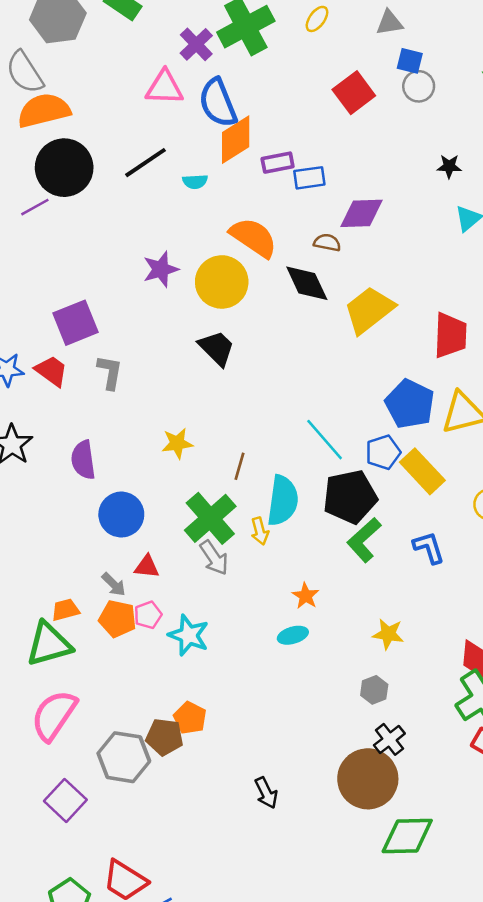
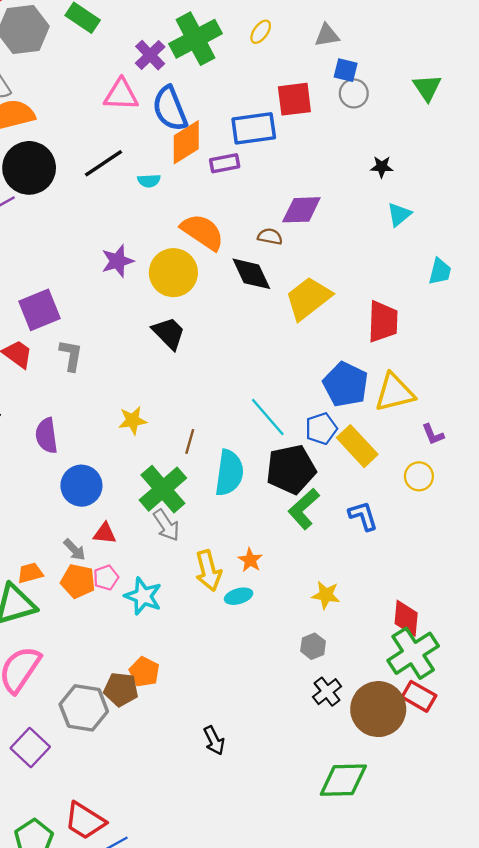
red square: (354, 93) -> (294, 99), turned 30
blue rectangle: (309, 178) -> (254, 128), moved, size x1.5
yellow arrow: (260, 531) -> (208, 571), moved, size x1.6
brown circle: (368, 779) -> (378, 709), moved

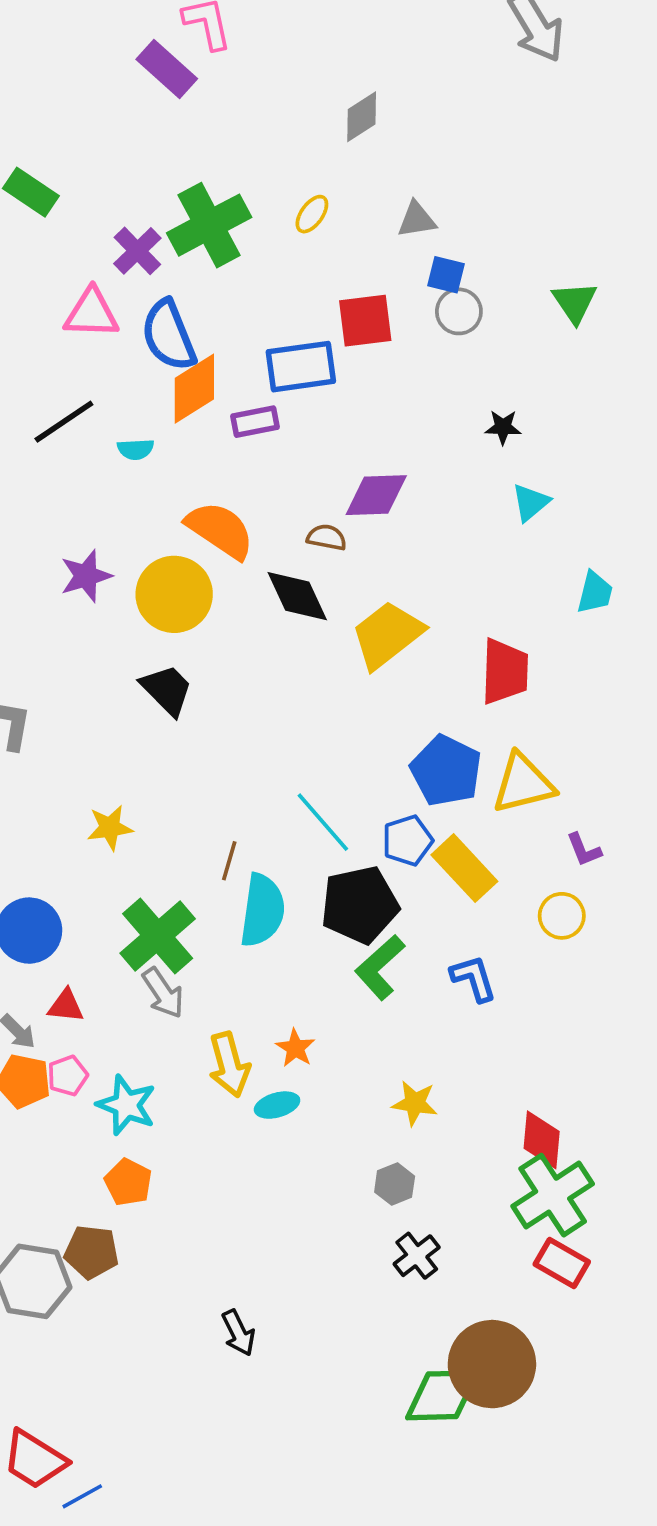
brown line: (190, 441) -> (229, 861), moved
orange pentagon: (144, 672) -> (128, 1182), moved
brown circle: (378, 709) -> (492, 1364), moved

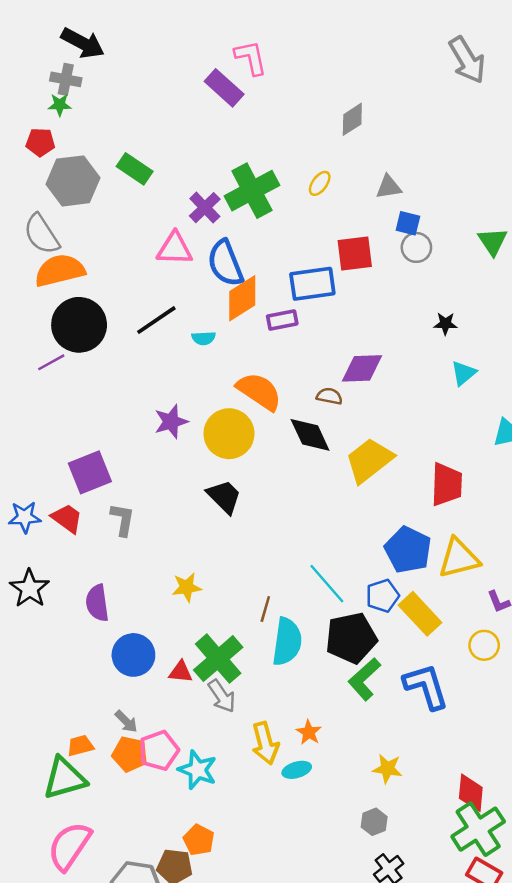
blue L-shape: (474, 978) -> (426, 686), size x1.5
red triangle: (66, 1006) -> (181, 672), moved
pink pentagon: (68, 1076) -> (159, 750), size x1.5
orange pentagon: (128, 1182) -> (199, 840), moved

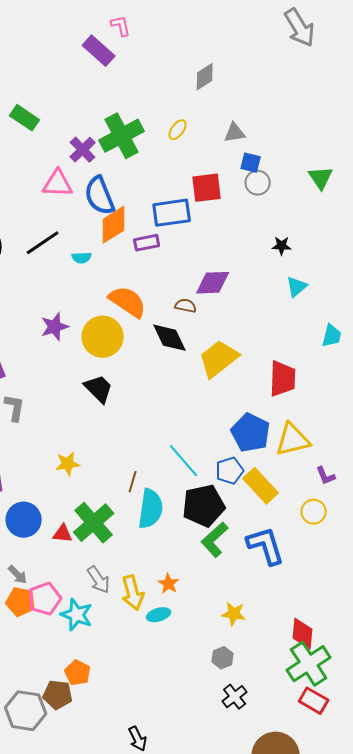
pink L-shape: (251, 58) -> (121, 26), size x0.7
gray arrow: (222, 696) -> (99, 580), moved

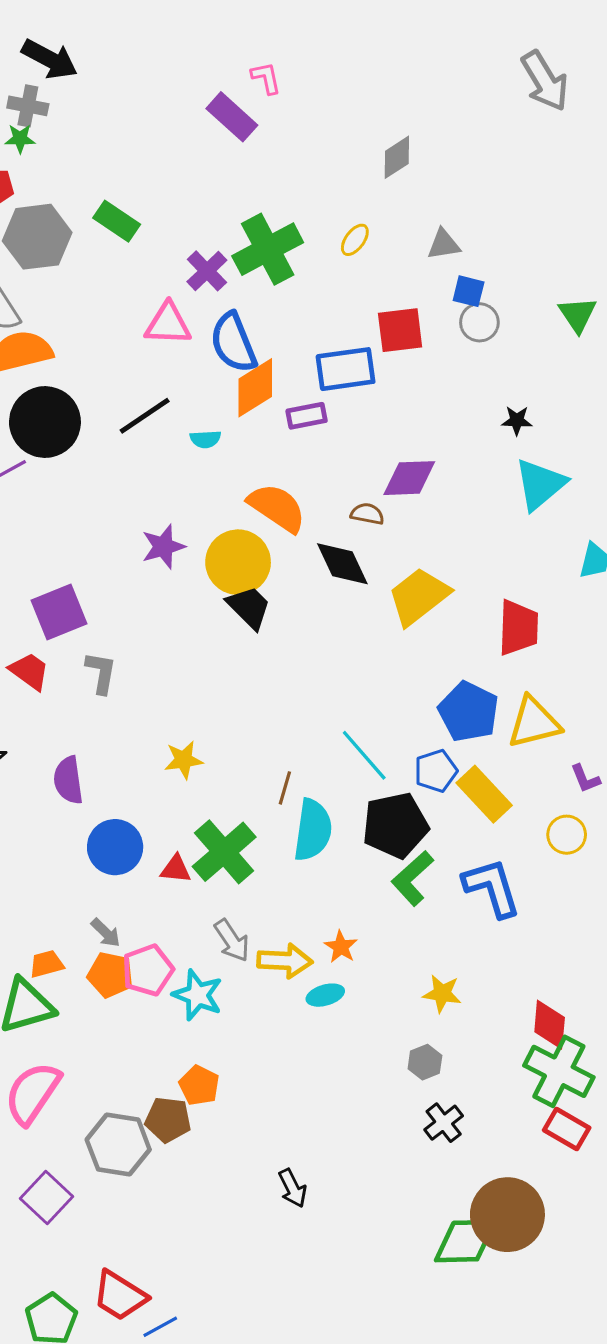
cyan triangle: (297, 287) -> (540, 484), size x1.6
black trapezoid: (99, 389) -> (249, 607), moved
yellow arrow: (133, 593) -> (285, 961), turned -72
green cross: (309, 664) -> (559, 1071), turned -30

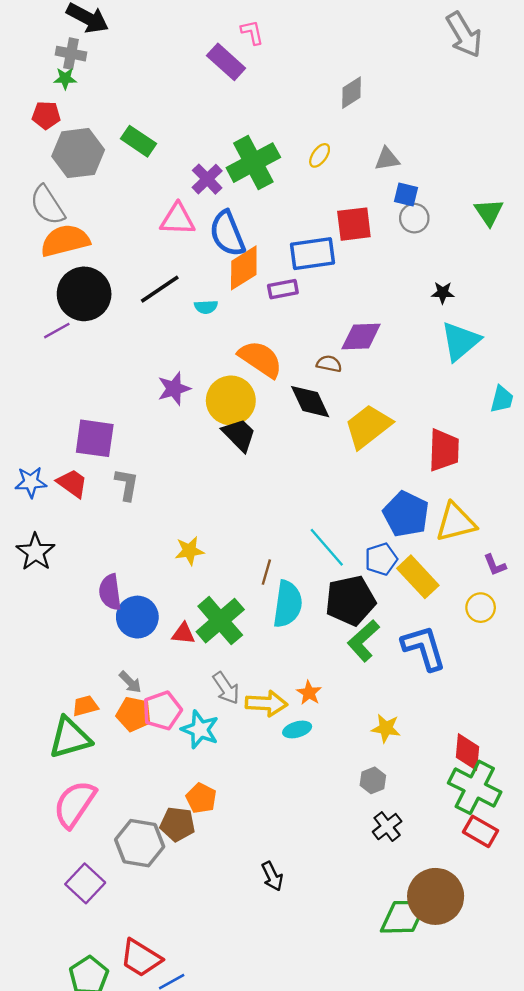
purple square: (59, 612) -> (95, 438), turned 30
purple semicircle: (68, 780) -> (110, 592), moved

